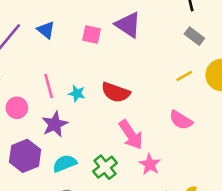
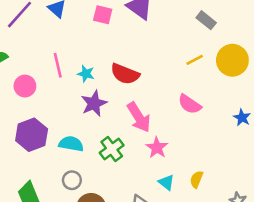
purple star: (55, 124) -> (94, 103), moved
cyan semicircle: (65, 163) -> (71, 144), turned 30

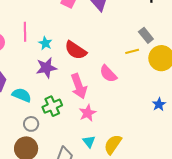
gray rectangle: (206, 20) -> (146, 35), moved
pink semicircle: (190, 104) -> (108, 74), moved
yellow semicircle: (196, 179) -> (113, 144), size x1.5
gray circle: (72, 180) -> (31, 124), moved

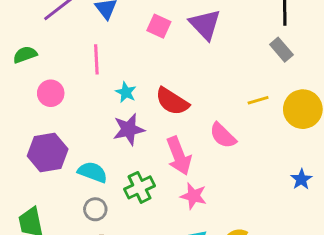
pink line: (25, 32) -> (96, 59), moved
gray rectangle: (146, 35) -> (281, 50), moved
pink star: (88, 113) -> (194, 196), turned -30
gray circle: (31, 124) -> (95, 209), moved

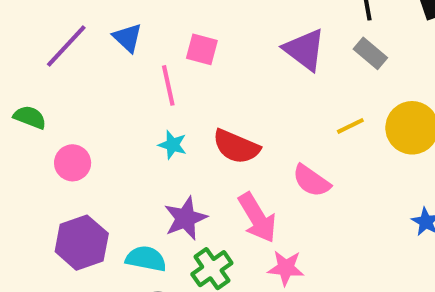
purple triangle: (205, 24) -> (305, 50), moved
green semicircle: (25, 55) -> (30, 117), turned 50
pink line: (96, 59) -> (168, 85), moved
purple star: (129, 129) -> (185, 218), moved

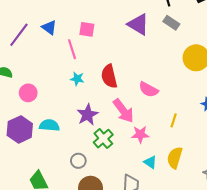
yellow line: (350, 126) -> (174, 120), moved, turned -40
red semicircle: (236, 147) -> (109, 76), turned 60
purple hexagon: (82, 243) -> (20, 129), moved
cyan semicircle: (146, 259) -> (49, 125), moved

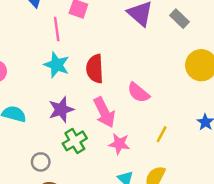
cyan star: (77, 79) -> (57, 65), size x1.5

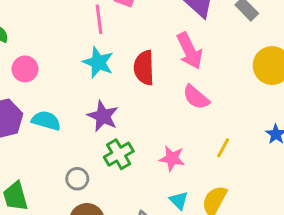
purple star: (61, 110) -> (103, 116), turned -30
pink arrow: (104, 112) -> (190, 51), moved

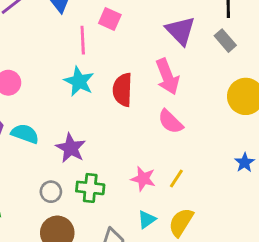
purple star: (103, 116) -> (71, 148), moved
yellow line: (223, 148) -> (176, 179), moved
green cross: (119, 154) -> (90, 188), moved, turned 32
cyan triangle: (179, 200) -> (147, 219), turned 36

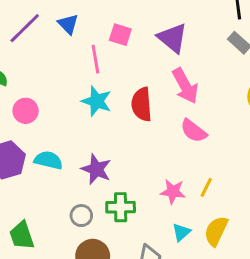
purple triangle: (180, 31) -> (172, 38), moved

